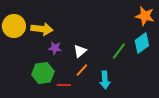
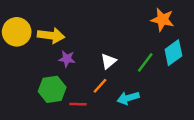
orange star: (145, 16) -> (162, 20), moved
white triangle: (80, 51) -> (109, 61), moved
cyan arrow: (105, 80) -> (128, 98), turned 78

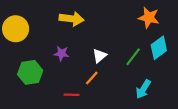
yellow arrow: (51, 36) -> (72, 19), moved
green hexagon: (52, 89) -> (30, 72), moved
cyan arrow: (128, 98) -> (143, 89), moved, turned -42

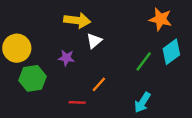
yellow circle: (16, 29) -> (17, 48), moved
white triangle: (100, 56) -> (94, 41), moved
cyan arrow: (143, 89) -> (142, 102), moved

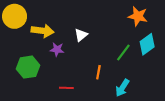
yellow arrow: (77, 20) -> (43, 31), moved
yellow circle: (17, 48) -> (15, 16), moved
orange line: (99, 84) -> (98, 72), moved, turned -32

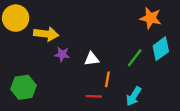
white triangle: (81, 35) -> (92, 59), moved, turned 32
green hexagon: (28, 67) -> (24, 87), moved
red line: (66, 88) -> (94, 96), moved

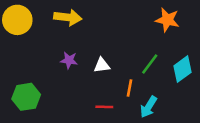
yellow arrow: (46, 34) -> (68, 17), moved
cyan diamond: (161, 49) -> (182, 69), moved
orange line: (107, 79) -> (130, 88), moved

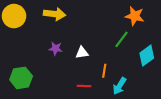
green line: (150, 64) -> (121, 39), moved

